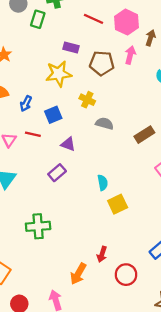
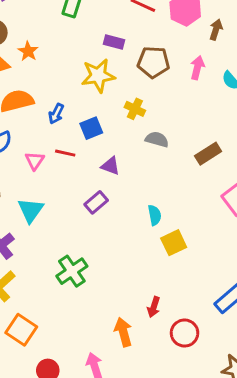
pink arrow: (130, 55) -> (197, 68), moved
green cross: (38, 226) -> (72, 271), turned -30
orange arrow: (78, 274) -> (123, 332), turned 135

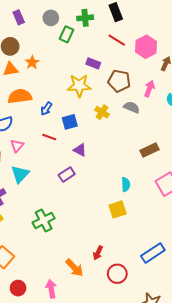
gray semicircle: (157, 139) -> (132, 107), moved
pink triangle: (35, 161) -> (17, 146), moved
cyan semicircle: (155, 215) -> (126, 184), moved
orange arrow: (123, 332) -> (74, 268), turned 144

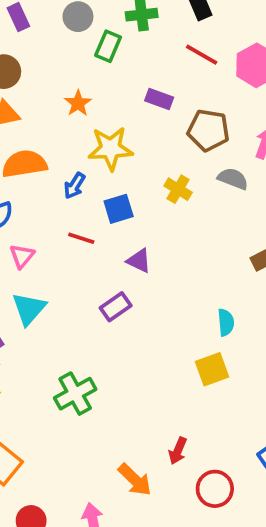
orange star: (32, 62) -> (78, 103), moved
yellow star: (79, 86) -> (110, 148), moved

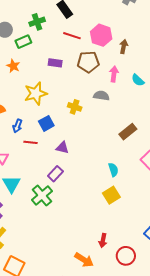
green rectangle: (108, 46) -> (23, 42), turned 56
orange star: (78, 103) -> (13, 66), moved
brown pentagon: (208, 130) -> (88, 62), moved
blue arrow: (74, 186) -> (17, 126), moved
green cross: (75, 394) -> (42, 195), moved

